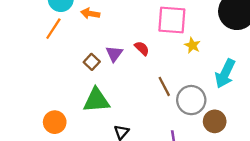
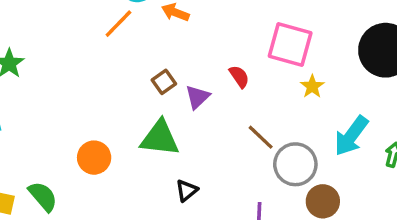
purple triangle: (114, 54) -> (197, 97), moved
brown line: (164, 86) -> (261, 137), turned -30

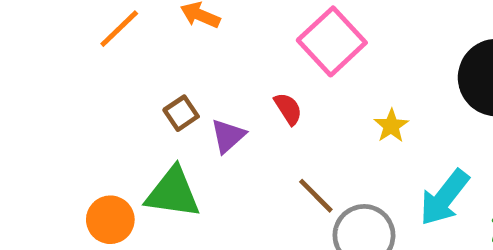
pink square: (290, 44) -> (332, 41), moved, turned 30
orange circle: (94, 158) -> (110, 220), moved

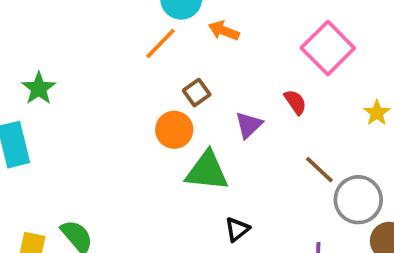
brown square: (181, 113) -> (197, 93), moved
orange circle: (110, 220) -> (174, 130), moved

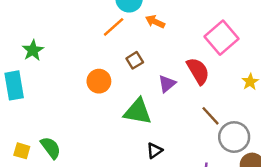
red semicircle: (295, 102) -> (198, 71), size x1.6
orange circle: (174, 130) -> (99, 81), moved

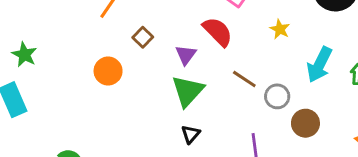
green triangle: (138, 111) -> (188, 91), moved, turned -44
gray circle: (234, 137) -> (277, 96), size x0.7

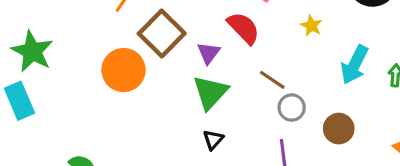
brown square: (143, 37) -> (162, 33), size x2.0
green star: (24, 55) -> (32, 51), size x1.5
orange circle: (108, 71) -> (123, 70), size x1.4
gray circle: (277, 96) -> (292, 108), moved

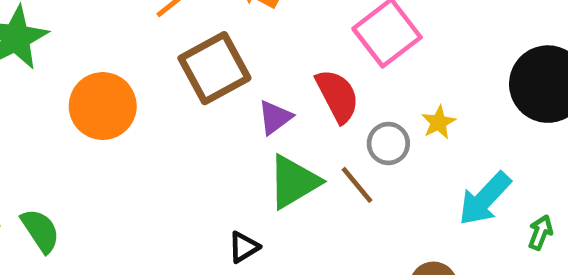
orange circle: (123, 70) -> (103, 106), moved
green triangle: (210, 92) -> (294, 182), moved
gray circle: (292, 108) -> (388, 143), moved

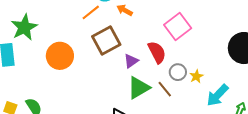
yellow star: (438, 122) -> (196, 76), moved

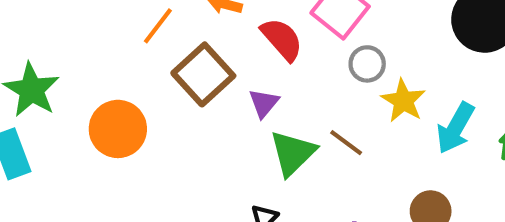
red semicircle: (157, 52) -> (282, 39), moved
gray circle: (178, 72) -> (367, 64), moved
yellow star: (196, 76) -> (403, 101), size x1.5

